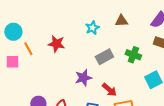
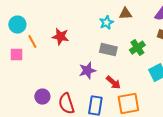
cyan star: (92, 28) -> (106, 23), moved
green cross: (133, 55) -> (137, 48), turned 35
gray rectangle: (104, 57) -> (108, 50), turned 42

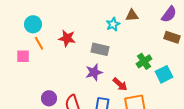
cyan circle: (17, 25) -> (33, 24), moved
green cross: (137, 48) -> (144, 61), moved
gray rectangle: (108, 50) -> (100, 49), moved

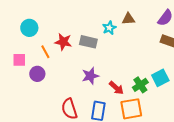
orange line: (39, 43) -> (45, 52), moved
gray rectangle: (100, 49) -> (88, 42), moved
green cross: (144, 61) -> (140, 85), moved
purple circle: (49, 98) -> (37, 74), moved

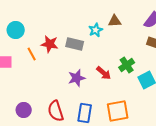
purple circle: (37, 74) -> (24, 110), moved
green cross: (140, 85) -> (127, 65), moved
red arrow: (116, 88) -> (104, 73), moved

